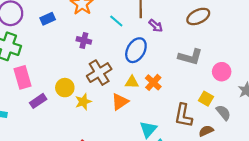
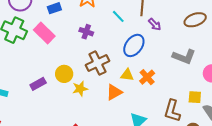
pink rectangle: (23, 77) -> (44, 33), moved, turned -35
yellow square: (206, 99) -> (195, 97), turned -32

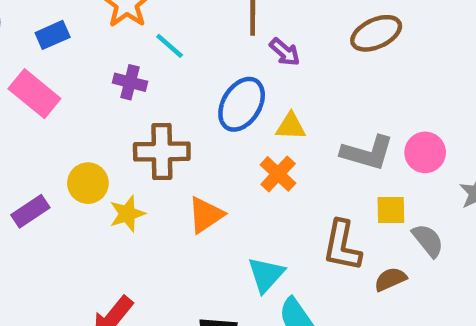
cyan line: (118, 16) -> (170, 46), moved
gray L-shape: (184, 57) -> (367, 153), moved
brown cross: (97, 63) -> (162, 152), turned 30
yellow triangle: (127, 75) -> (291, 126), moved

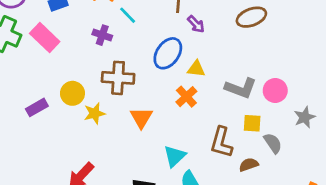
orange triangle: (206, 215) -> (141, 118), turned -30

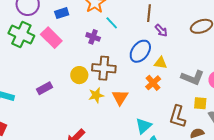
yellow circle: (72, 93) -> (79, 75), moved
yellow star: (95, 113) -> (96, 95), moved

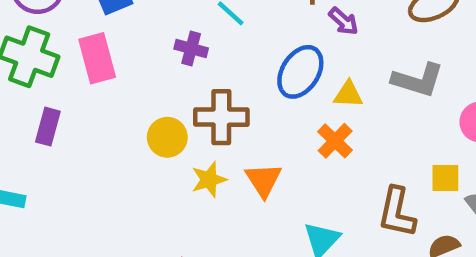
pink rectangle: (51, 38) -> (97, 58), turned 35
gray L-shape: (193, 78) -> (418, 80), moved
purple rectangle: (44, 88) -> (48, 127), moved, turned -42

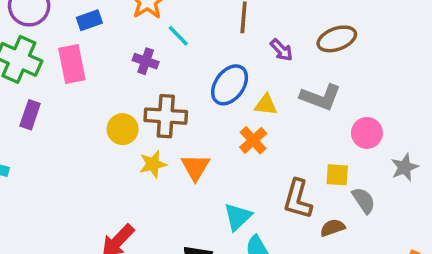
purple arrow: (343, 21) -> (281, 50), moved

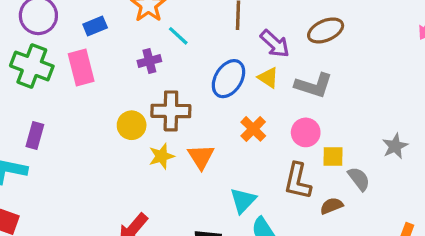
purple arrow: (281, 50) -> (275, 44), size x1.4
purple cross: (146, 61) -> (149, 61), turned -30
yellow triangle: (266, 105) -> (268, 78), moved, turned 30
purple rectangle: (30, 115) -> (35, 136), moved
pink circle: (367, 133) -> (306, 132), moved

